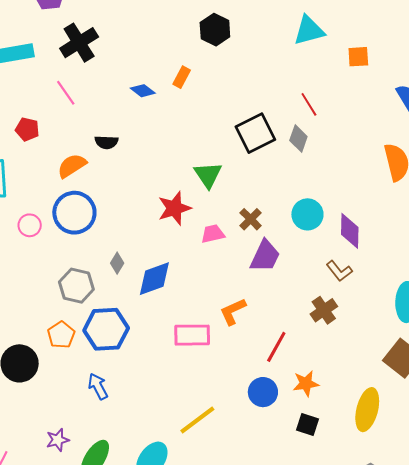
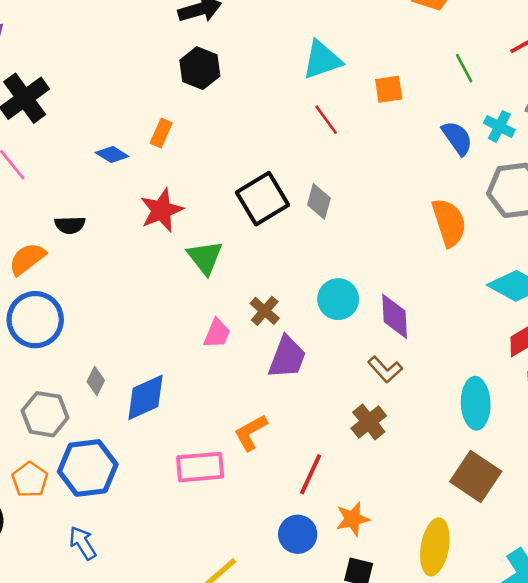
red line: (309, 104) -> (326, 120), moved
red star: (174, 208) -> (162, 210), moved
pink trapezoid: (213, 234) -> (217, 333), turned 130

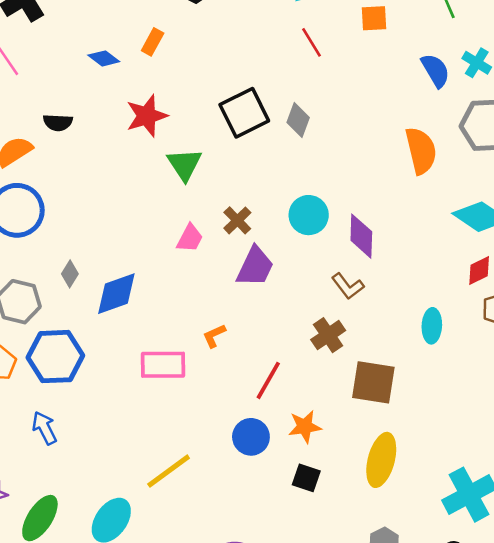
cyan ellipse: (476, 403) -> (432, 326), size x0.7
orange L-shape: (251, 432) -> (214, 336), size x0.7
brown square: (476, 477) -> (373, 382), moved, turned -30

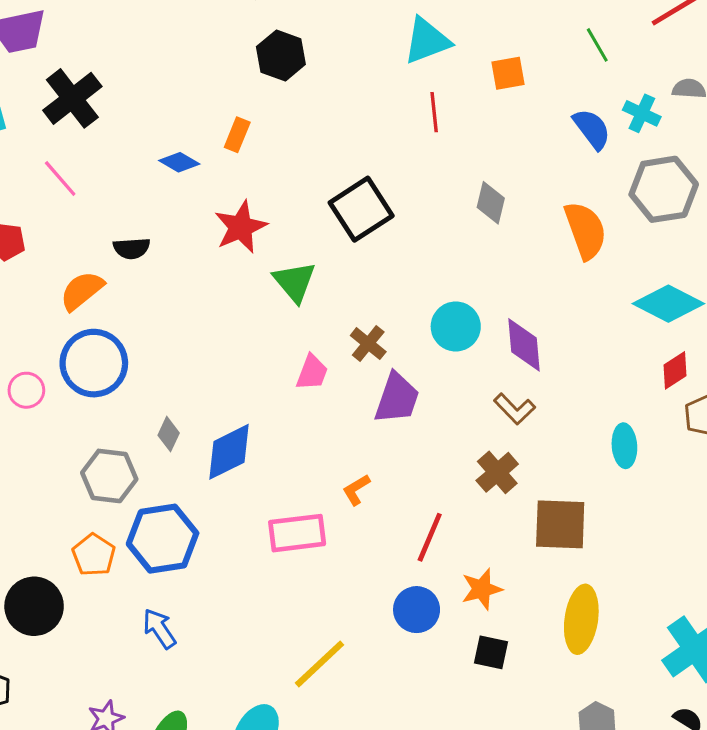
red line: (311, 42) -> (434, 112), turned 32
gray diamond: (298, 120) -> (491, 203), moved

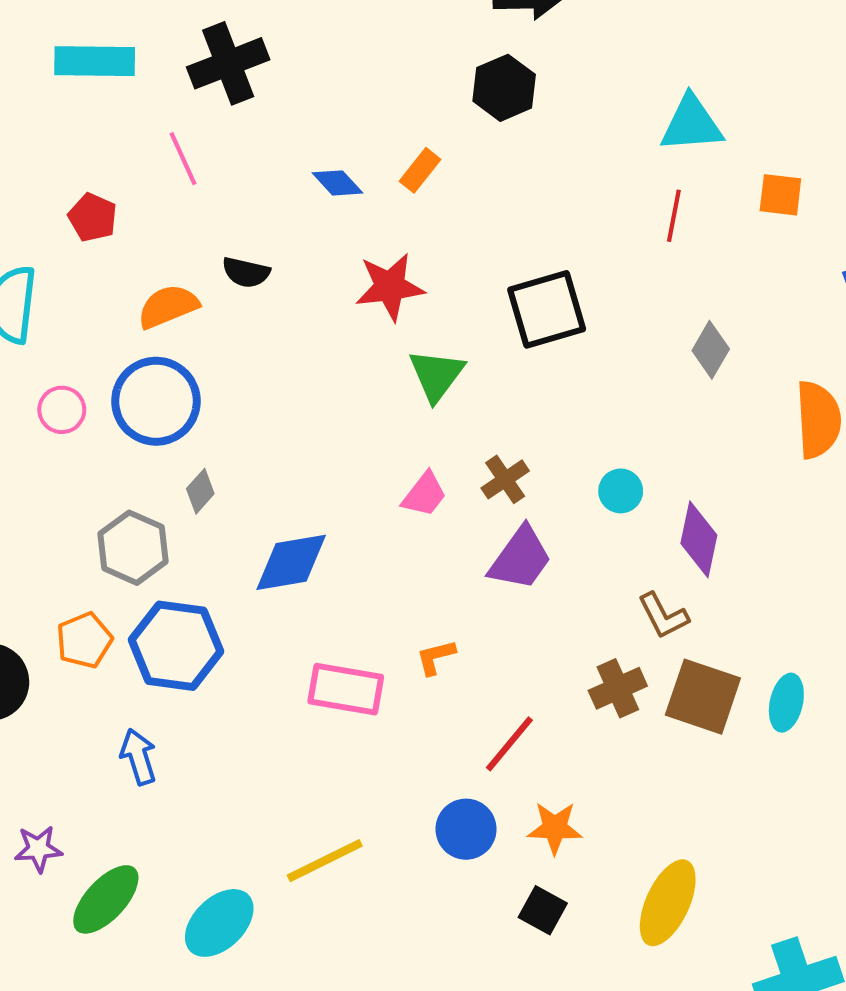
cyan circle: (456, 326) -> (621, 491), size x0.7
gray diamond: (169, 434) -> (200, 491), moved
brown square: (560, 524) -> (703, 697), moved

